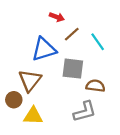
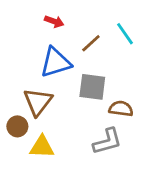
red arrow: (57, 17) -> (54, 21), moved
cyan line: (98, 42) -> (125, 34), moved

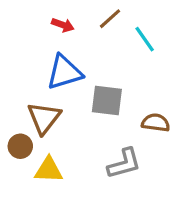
brown line: (91, 43) -> (110, 19), moved
brown semicircle: (121, 109) -> (156, 123), moved

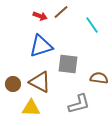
brown line: (110, 19) -> (61, 12), moved
brown triangle: (44, 118) -> (40, 82), moved, turned -40
brown circle: (20, 146) -> (13, 84), moved

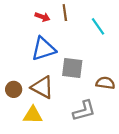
brown line: (61, 12) -> (65, 13), turned -56

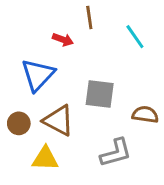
red arrow: (42, 17) -> (63, 40), moved
blue triangle: (43, 49) -> (38, 75), moved, turned -30

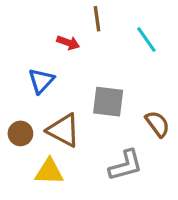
blue triangle: (38, 75) -> (41, 81), size x0.7
brown semicircle: (145, 115) -> (157, 124), turned 45

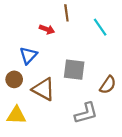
brown semicircle: (157, 124) -> (108, 85), turned 72
brown circle: (20, 133) -> (14, 79), moved
yellow triangle: (49, 172) -> (16, 115), moved

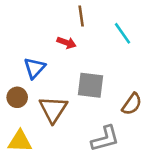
red arrow: (47, 29) -> (66, 43), moved
brown triangle: (44, 89) -> (53, 109), turned 35

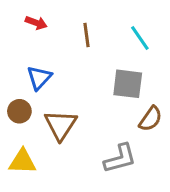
brown line: (81, 16) -> (87, 35), moved
red arrow: (66, 43) -> (36, 23), moved
gray square: (90, 85) -> (128, 84), moved

